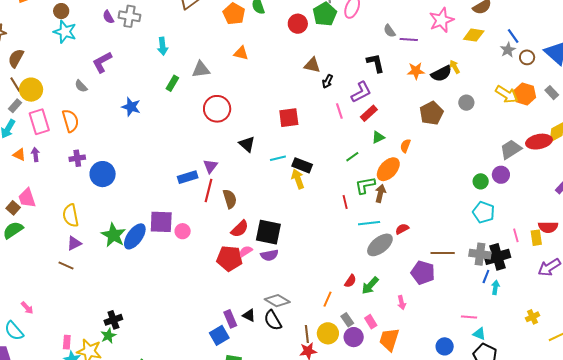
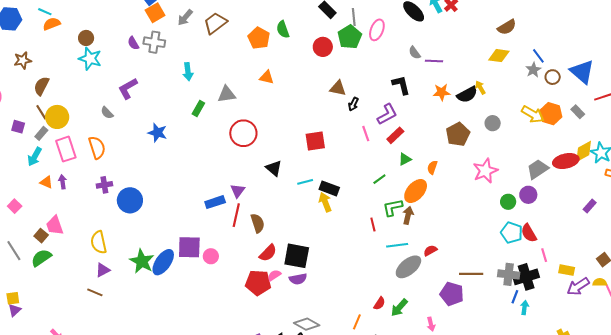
pink star: (442, 20) -> (485, 171), moved
red semicircle: (548, 227) -> (529, 233), moved, turned 60
yellow rectangle: (536, 238) -> (567, 270), moved, turned -70

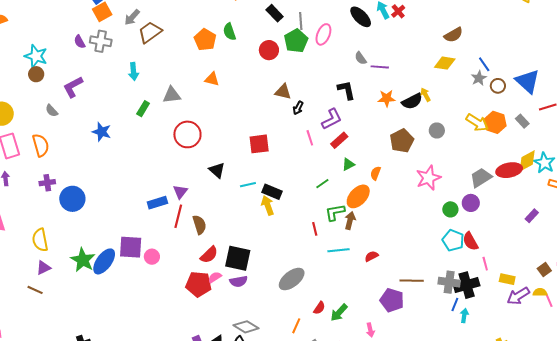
brown trapezoid: (215, 23) -> (150, 32), moved
brown circle: (86, 38) -> (36, 74), moved
gray ellipse: (408, 267) -> (292, 279), moved

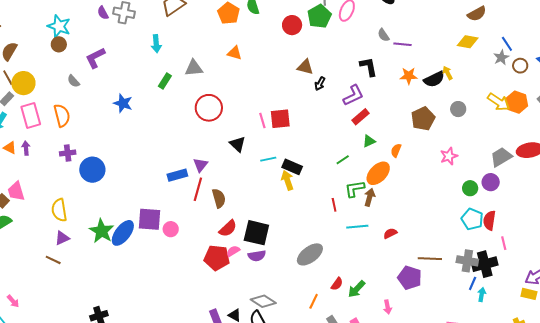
pink line: (310, 138) -> (262, 121), moved
pink star: (428, 178) -> (449, 156), size x0.7
red semicircle: (470, 241) -> (489, 220), turned 36
yellow rectangle: (507, 279) -> (529, 294), moved

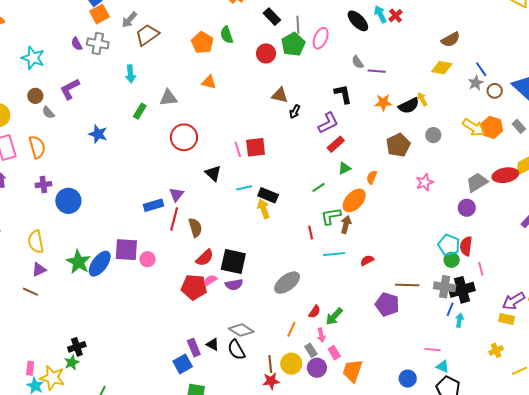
brown circle: (59, 44) -> (35, 96), moved
green circle: (470, 188) -> (452, 260), moved
pink arrow: (388, 307) -> (321, 335), moved

